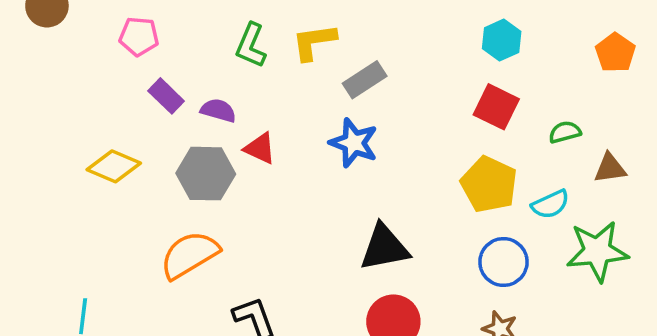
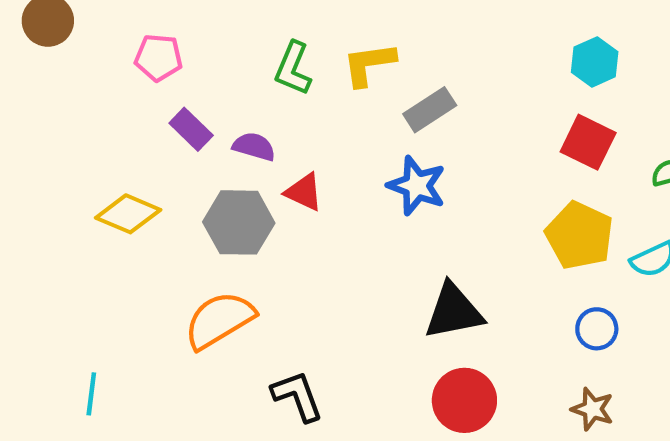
blue circle: (503, 262) -> (597, 329), size x0.7

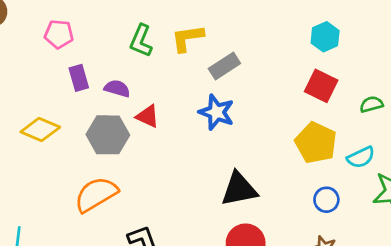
purple rectangle: (191, 129) -> (79, 78), turned 30

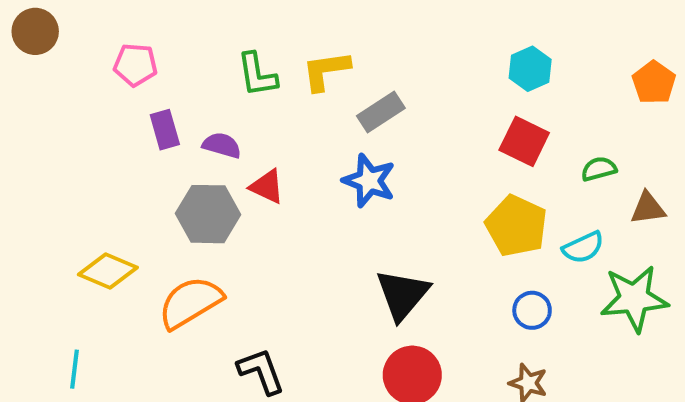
green L-shape: (141, 41) -> (257, 75), turned -32
yellow diamond: (40, 130) -> (108, 271), moved
black triangle: (239, 189) -> (402, 295), turned -39

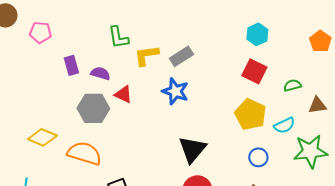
pink pentagon: (135, 65) -> (40, 32), moved
yellow L-shape: (326, 71) -> (146, 55), moved
orange semicircle: (190, 302) -> (84, 153), turned 48

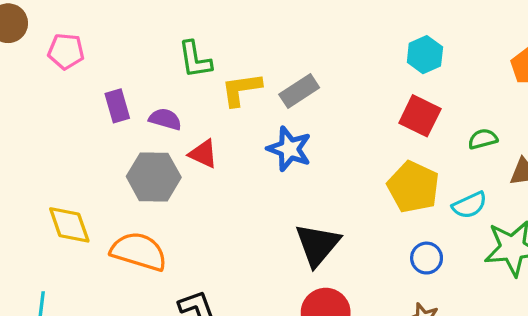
yellow diamond: (42, 137) -> (69, 225), turned 48

